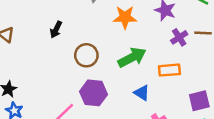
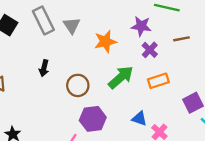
purple cross: (179, 37) -> (150, 50), moved
blue triangle: (142, 93) -> (139, 119), moved

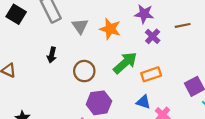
gray triangle: (72, 25) -> (80, 26), moved
orange star: (105, 42) -> (110, 29), turned 30
orange rectangle: (158, 81) -> (151, 74), moved

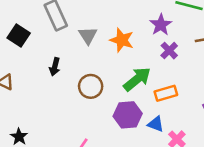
black square: (16, 14) -> (19, 36), moved
purple star: (144, 14) -> (161, 25), turned 30
purple hexagon: (99, 103) -> (128, 115), moved

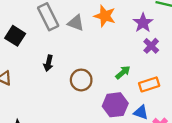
gray triangle: (88, 35) -> (76, 23), moved, turned -36
orange star: (122, 40) -> (105, 16), moved
green arrow: (137, 79) -> (123, 72), size x0.6

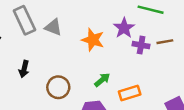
orange star: (105, 16) -> (93, 40), moved
purple cross: (151, 46) -> (141, 45), moved, turned -35

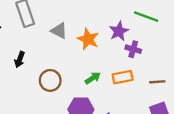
gray triangle: (53, 27) -> (59, 31), moved
brown line: (165, 42) -> (157, 82), moved
orange rectangle: (130, 93) -> (123, 77), moved

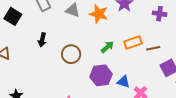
purple cross: (133, 49) -> (160, 14), moved
brown line: (157, 82) -> (153, 48), moved

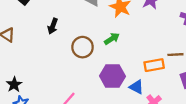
orange rectangle: (133, 43) -> (154, 65), moved
green arrow: (107, 47) -> (112, 39), moved

